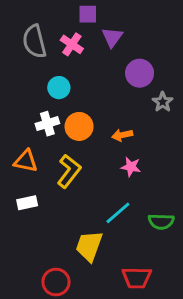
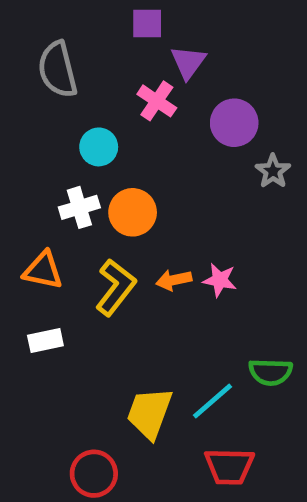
pink cross: (72, 44) -> (157, 101), moved
orange arrow: (122, 135) -> (174, 280), moved
cyan line: (118, 213) -> (212, 401), moved

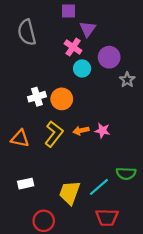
cyan circle: (99, 147) -> (82, 68), moved
orange triangle: (43, 270) -> (20, 138), moved
white rectangle: (45, 341) -> (26, 184), moved

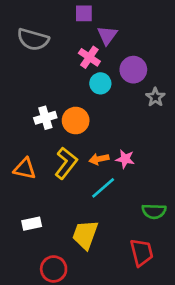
gray semicircle: (27, 32) -> (33, 39), turned -60
cyan line: (99, 187) -> (103, 188), moved
red trapezoid: (107, 217) -> (142, 252), moved, turned -105

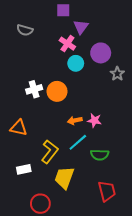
gray semicircle: (33, 39) -> (25, 30), size x0.7
yellow L-shape: (66, 163) -> (50, 152), moved
green semicircle: (154, 211) -> (100, 155), moved

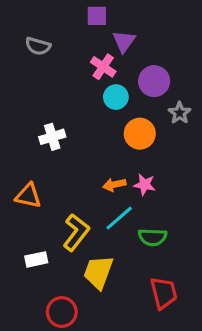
orange circle: (57, 91) -> (140, 134), moved

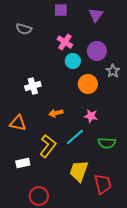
purple triangle: (124, 41) -> (96, 15), moved
orange arrow: (114, 185) -> (56, 113), moved
green semicircle: (153, 237) -> (107, 143), moved
yellow trapezoid: (98, 272) -> (79, 171), moved

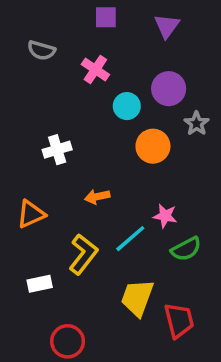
pink cross: (65, 42) -> (95, 69), moved
pink star: (91, 116) -> (165, 216), moved
orange triangle: (18, 123) -> (31, 214), turned -36
green semicircle: (107, 143) -> (186, 249), turned -30

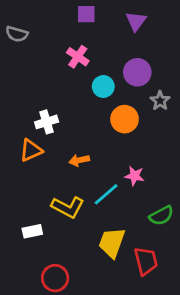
gray semicircle: (41, 50) -> (17, 34), moved
orange triangle: (31, 214) -> (31, 150), moved
green semicircle: (186, 249) -> (161, 216), moved
yellow L-shape: (83, 254) -> (68, 207), turned 80

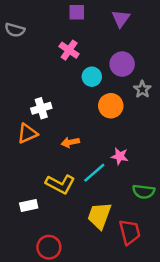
green semicircle: (161, 216) -> (144, 192), turned 35

